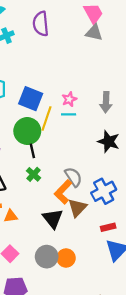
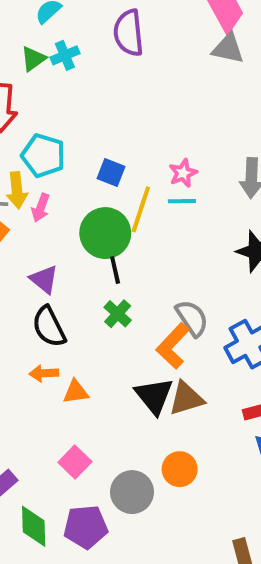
blue square: (31, 99) -> (111, 173), size x0.6
brown triangle: (77, 208) -> (186, 399), moved, turned 30
gray circle: (47, 257) -> (132, 492), moved

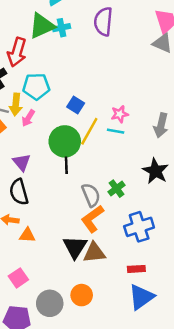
green triangle: (33, 59) -> (42, 26), size x1.6
cyan pentagon: (43, 156) -> (36, 86), turned -30
green cross: (118, 314) -> (116, 189), moved
gray semicircle: (192, 318) -> (91, 195), moved

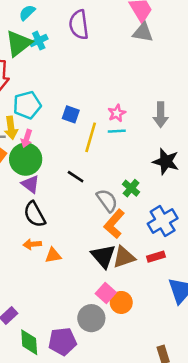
green circle: (65, 141) -> (26, 159), moved
black line: (66, 165) -> (76, 177), turned -42
red rectangle: (136, 269) -> (156, 257), moved
pink square: (18, 278) -> (106, 293), moved

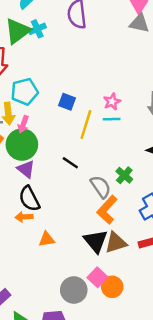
orange arrow: (32, 244) -> (24, 217), moved
gray circle: (91, 318) -> (74, 290), moved

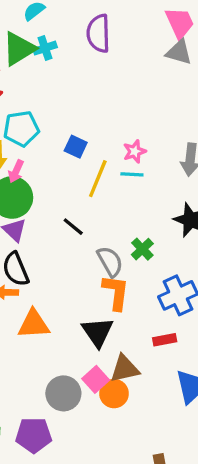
orange L-shape: (107, 210) -> (116, 292), turned 140
orange triangle: (47, 239) -> (34, 324), size x1.5
brown triangle: (116, 243) -> (125, 369), moved

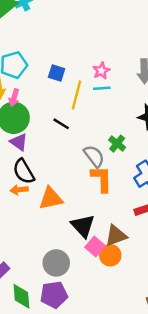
black line: (73, 227) -> (61, 124), moved
orange triangle: (34, 324) -> (51, 198), moved
black triangle: (97, 332) -> (83, 226), moved
gray circle: (63, 393) -> (56, 263), moved

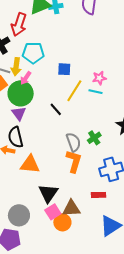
blue square: (57, 73) -> (64, 69), turned -32

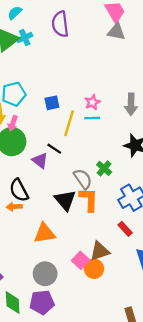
purple triangle: (19, 113) -> (40, 161), moved
orange triangle: (30, 164) -> (45, 233), moved
black triangle: (48, 193) -> (65, 200), moved
red rectangle: (98, 195) -> (125, 229), turned 64

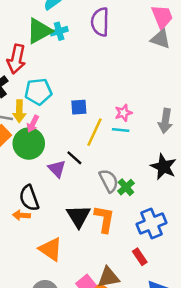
gray semicircle: (83, 179) -> (109, 181), moved
orange triangle: (45, 233) -> (51, 249), turned 35

